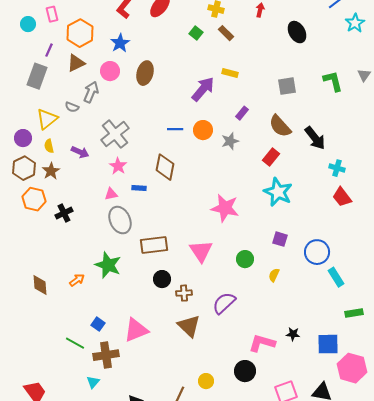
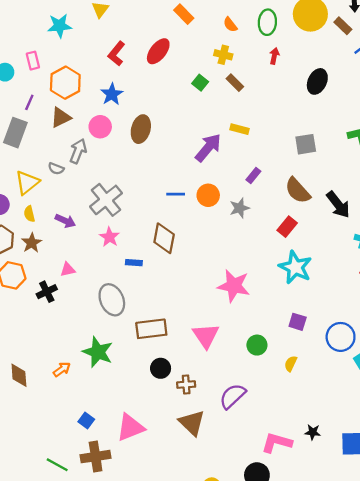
black ellipse: (297, 32) -> (317, 81), turned 55
pink triangle: (111, 194) -> (68, 270), moved
green line: (75, 343) -> (57, 465), moved

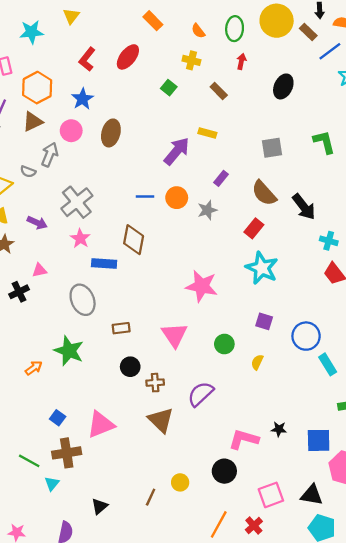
brown rectangle: (235, 83) -> (219, 91), moved
blue rectangle: (134, 263) -> (104, 263), size x1.5
brown rectangle: (151, 329) -> (121, 328), size x0.6

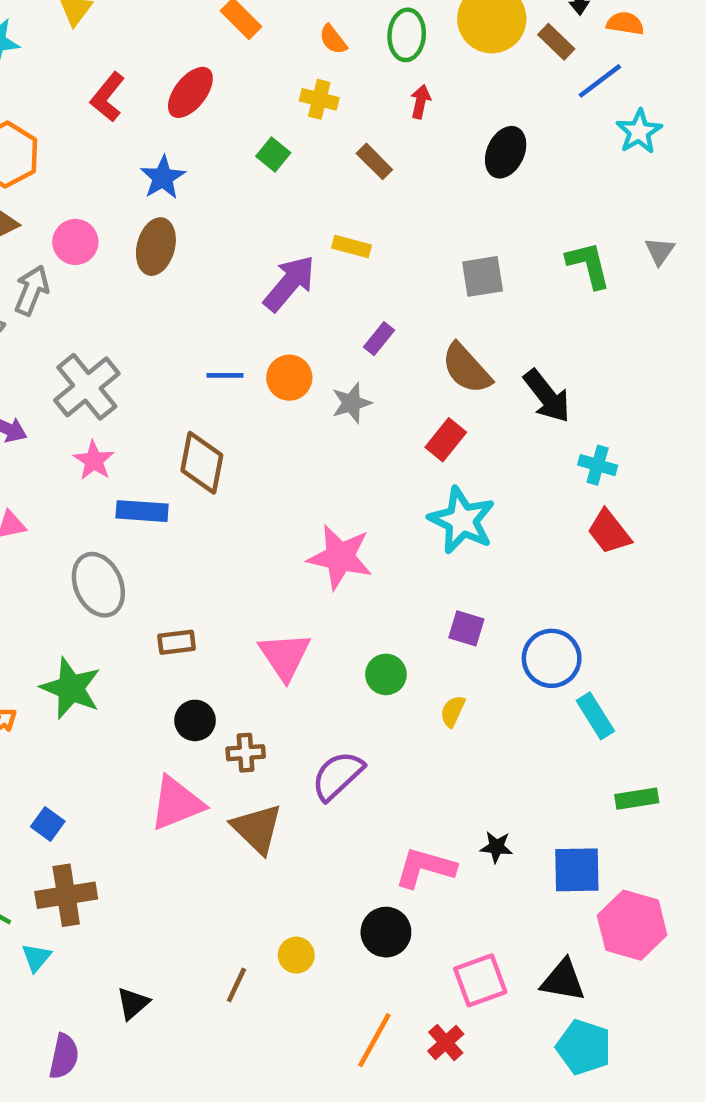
blue star: (83, 99) -> (163, 178), moved
pink triangle: (101, 425) -> (177, 803), moved

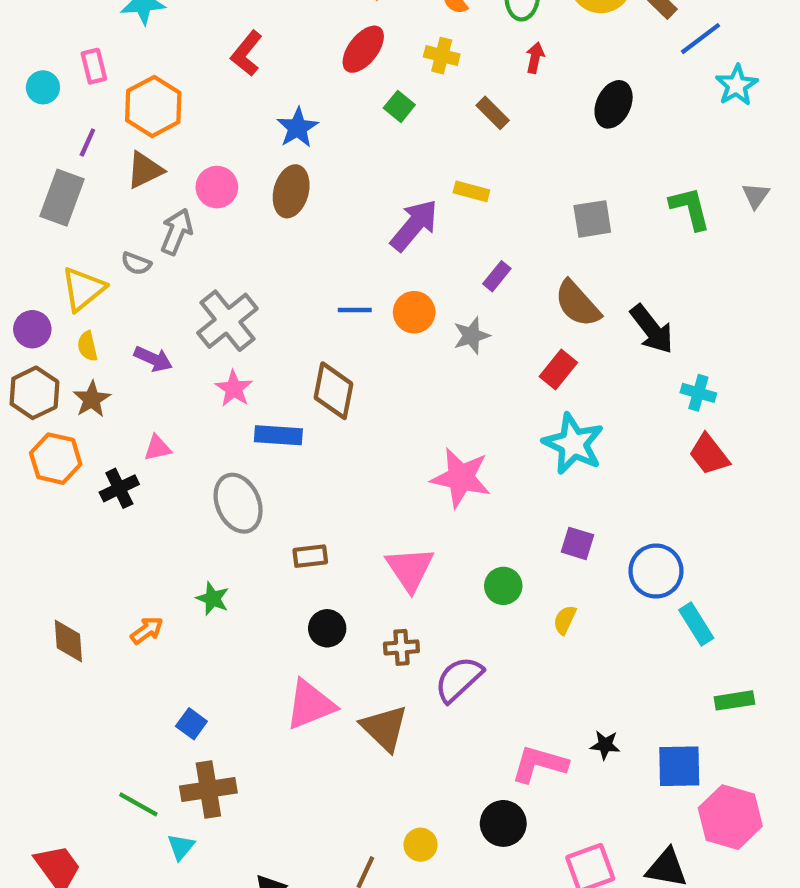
red ellipse: (190, 92) -> (363, 49), moved
green star: (71, 688) -> (213, 599), size x0.6
brown cross: (246, 753) -> (401, 647), moved

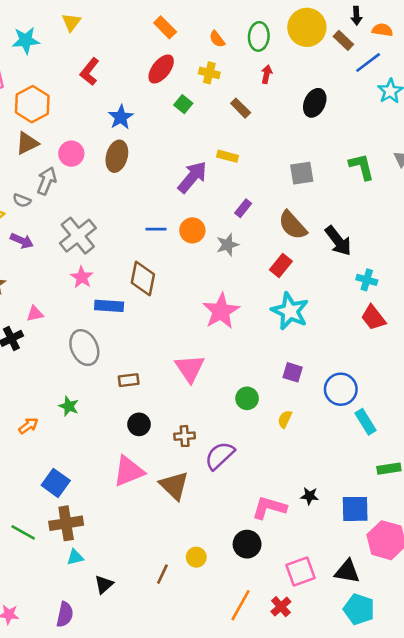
purple arrow: (153, 359) -> (22, 241), moved
pink star: (461, 478) -> (221, 311), moved, turned 30
pink triangle: (410, 569) -> (190, 368), moved
blue square: (191, 724) -> (56, 483), size x1.5
cyan triangle: (181, 847) -> (75, 557), moved, turned 36

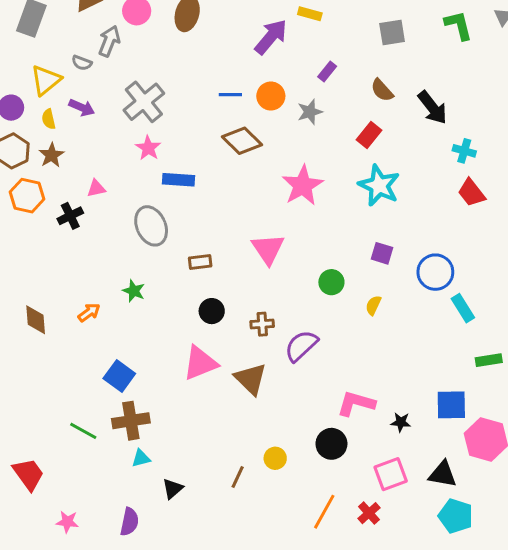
brown semicircle: (293, 225) -> (382, 90), size x0.7
brown diamond: (143, 279) -> (242, 141), moved, turned -56
black star: (310, 496) -> (401, 422), moved

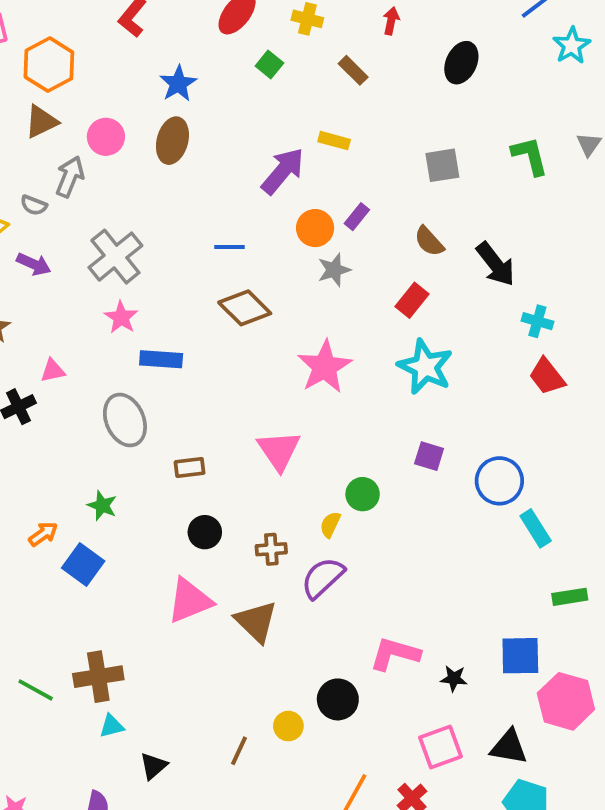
orange circle: (271, 96) -> (315, 228), moved
yellow semicircle: (373, 305) -> (330, 525), moved
blue square: (119, 376) -> (83, 564), moved
black circle: (331, 444) -> (338, 699), moved

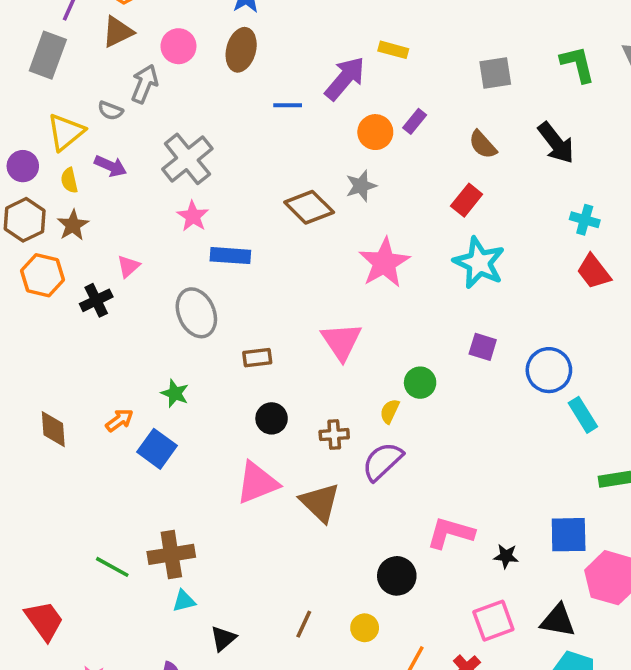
blue line: (229, 247) -> (288, 105), moved
black arrow: (496, 264) -> (556, 143), moved
gray star: (334, 270) -> (361, 186), moved
pink triangle: (53, 371) -> (128, 266), turned -30
yellow circle: (288, 726) -> (365, 628), moved

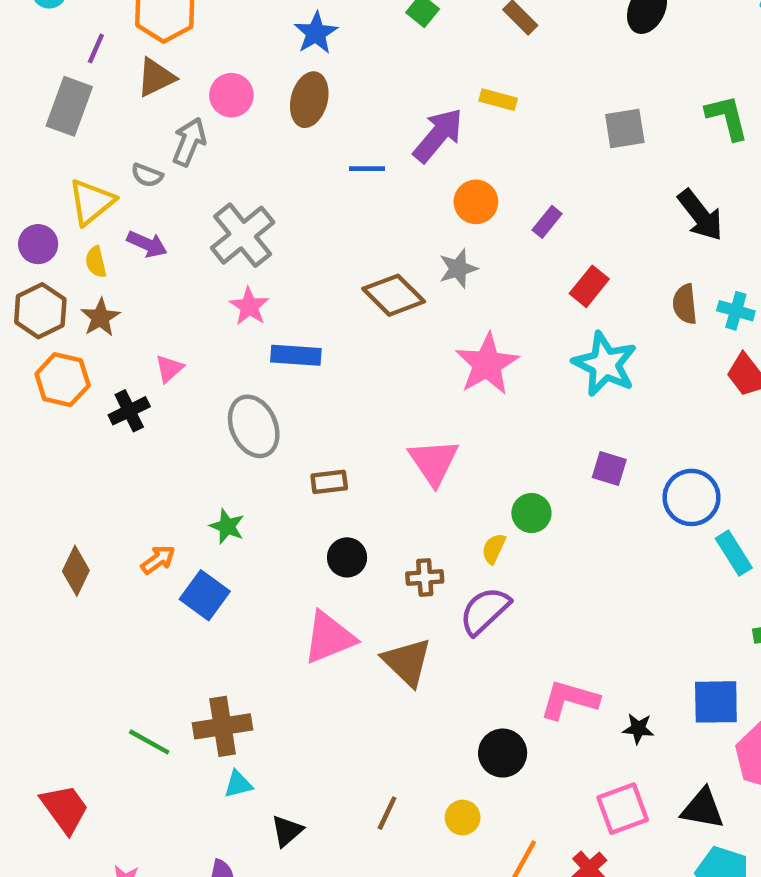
purple rectangle: (415, 121) -> (547, 222), moved
brown semicircle: (483, 145) -> (685, 304), moved, turned 36
brown diamond: (53, 429) -> (76, 571), turned 30

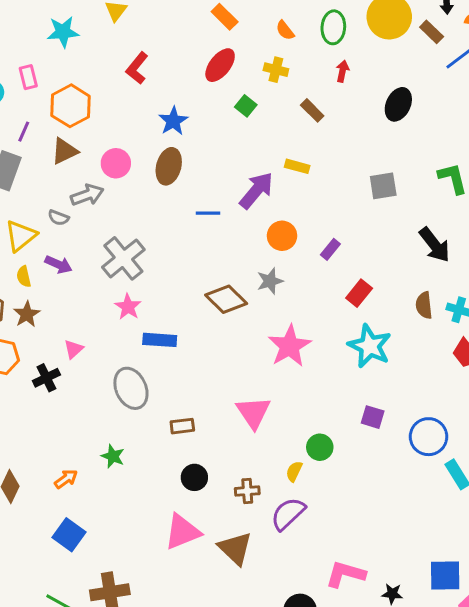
gray arrow: (189, 142) -> (87, 195), turned 48
blue square: (205, 595) -> (69, 535), moved

